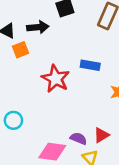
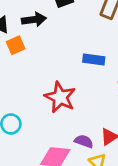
red star: (56, 79) -> (60, 97), moved

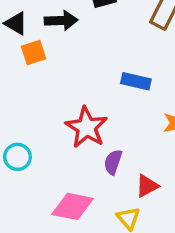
purple semicircle: (84, 141) -> (113, 162), moved, turned -96

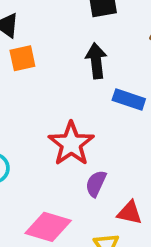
black arrow: (61, 20) -> (96, 61), moved, turned -100
red triangle: (147, 186) -> (130, 213), turned 35

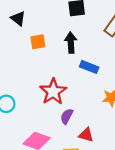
orange square: (22, 58) -> (38, 42), moved

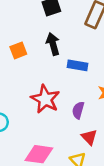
purple semicircle: (67, 116) -> (78, 110), moved
red triangle: (86, 135) -> (89, 137), turned 42

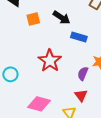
black arrow: (53, 44) -> (61, 18), turned 132
purple semicircle: (78, 110) -> (83, 74), moved

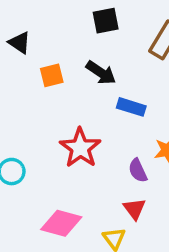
purple semicircle: (83, 74) -> (138, 171), turned -48

